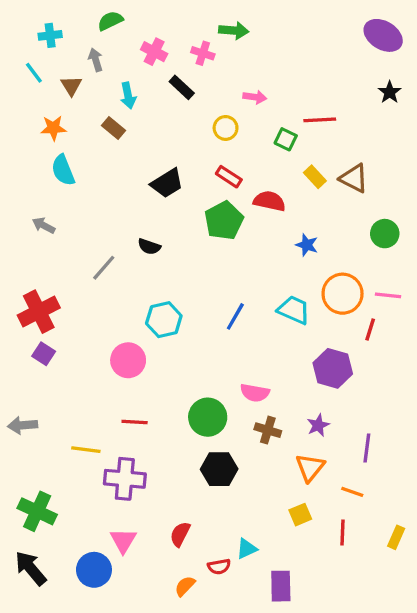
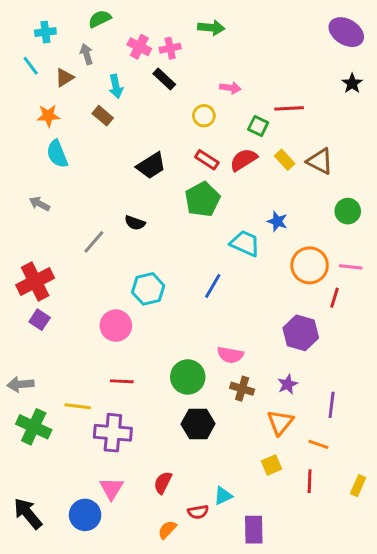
pink cross: (203, 53) -> (170, 48), moved, turned -30
brown triangle: (71, 86) -> (64, 78), turned 30
red semicircle: (269, 201) -> (244, 160), moved, turned -44
cyan trapezoid: (294, 310) -> (245, 243), moved
green cross: (37, 511) -> (34, 427), moved

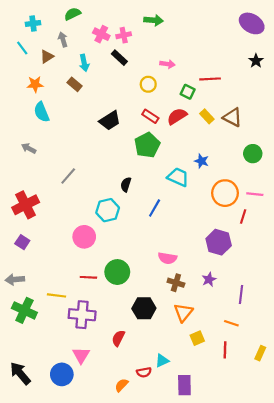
black semicircle: (135, 223) -> (126, 185), moved, turned 88
purple square: (40, 320) -> (22, 242), moved
green circle: (188, 377) -> (117, 272), moved
orange triangle: (280, 422) -> (183, 313), moved
red semicircle: (163, 483) -> (118, 338), moved

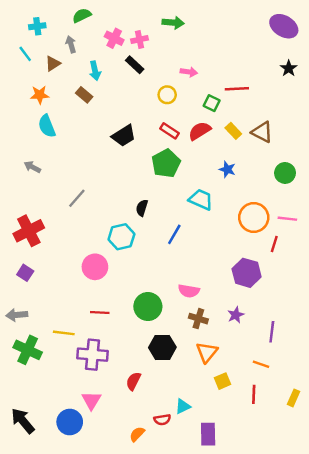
blue star: (202, 161) -> (227, 169), moved
green circle: (117, 272) -> (148, 307), moved

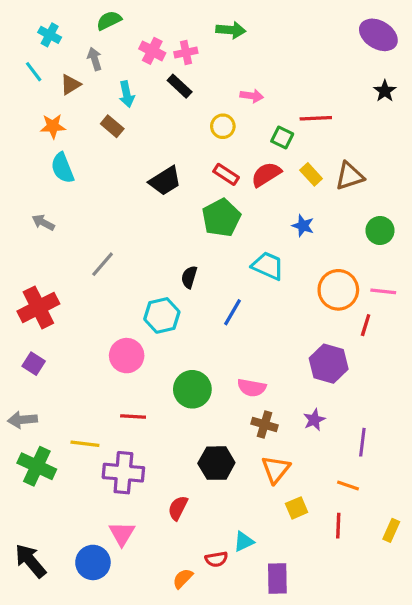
cyan cross: (37, 26) -> (50, 35), turned 35
brown triangle: (262, 132) -> (350, 176), turned -45
green circle: (148, 307) -> (192, 389), moved

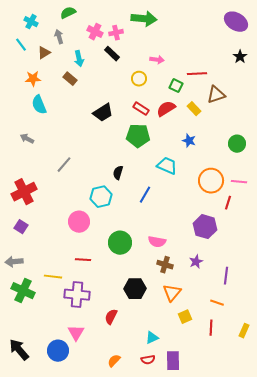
green arrow: (231, 30) -> (144, 19), size x1.4
brown triangle: (350, 176) -> (216, 95), moved
green pentagon: (221, 218) -> (138, 136), turned 30
red semicircle: (216, 559) -> (148, 360), moved

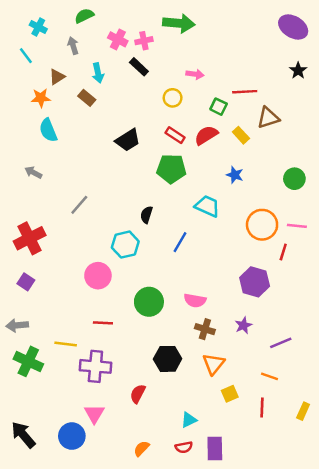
brown triangle: (44, 53) -> (57, 77), moved
purple line: (226, 276) -> (281, 343), turned 60

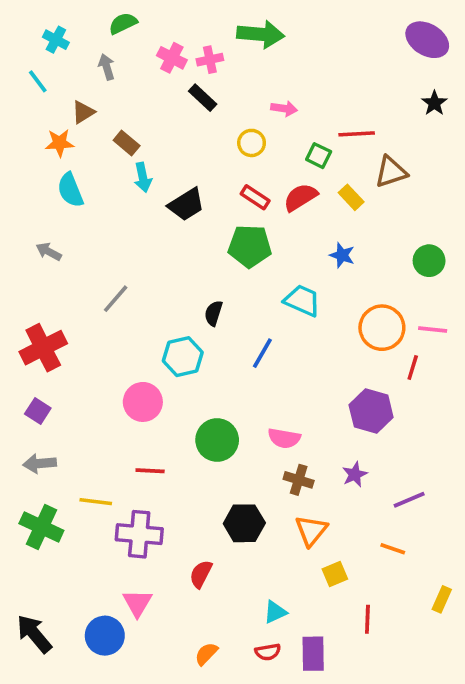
cyan arrow: (98, 73) -> (143, 177), moved
gray arrow: (17, 325) -> (40, 464), moved
red line: (262, 407) -> (367, 619), moved

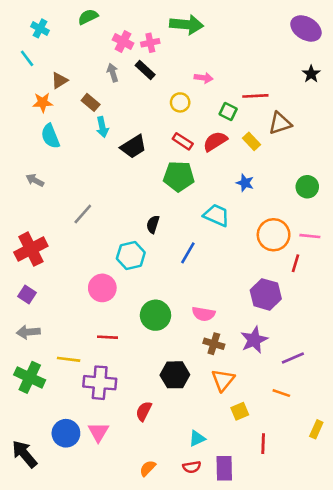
gray arrow: (107, 67) -> (113, 73), moved
purple star: (355, 474) -> (254, 340), size x1.5
blue circle: (105, 636) -> (66, 433), moved

